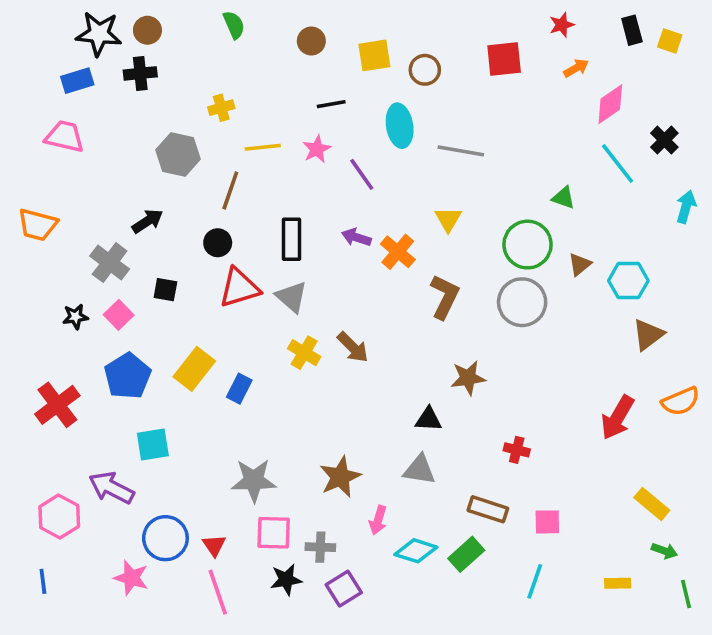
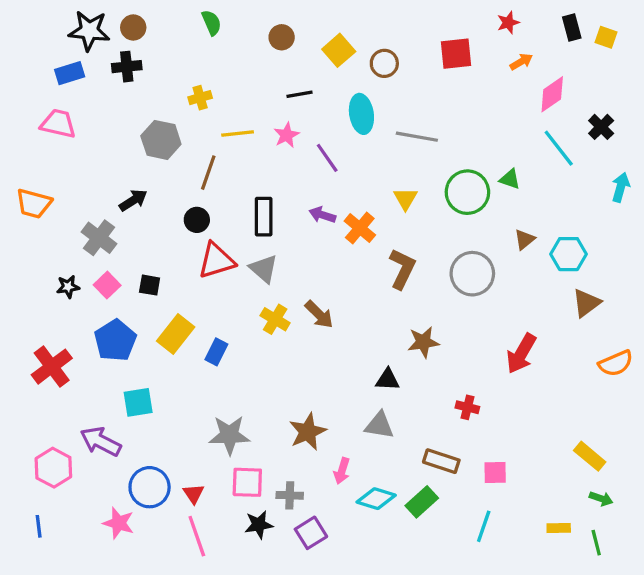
yellow square: (374, 55) -> (339, 50), turned -32
green circle: (527, 245) -> (467, 192), moved
black square: (165, 290) -> (150, 285), moved
red arrow: (618, 417) -> (521, 354), moved
green line: (686, 594) -> (596, 543), moved

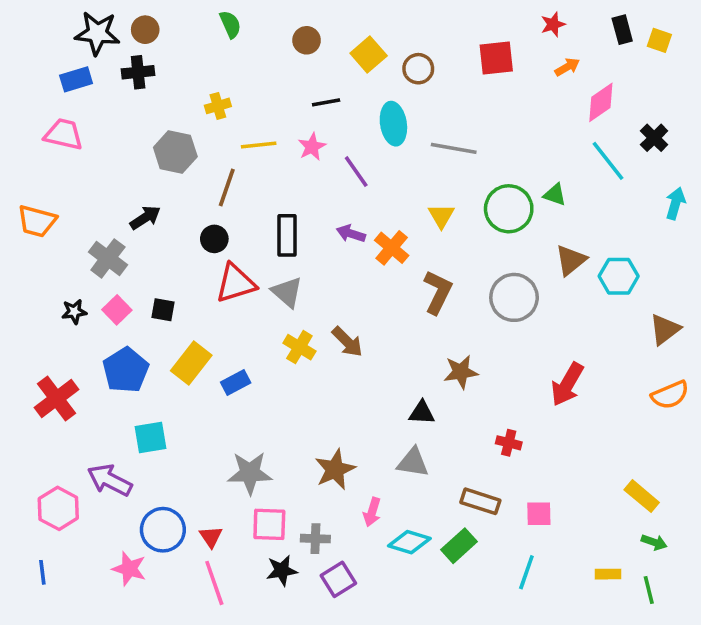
brown triangle: (524, 239) -> (571, 260), size x1.4
brown triangle: (586, 303) -> (665, 329), moved
blue rectangle: (216, 352) -> (236, 383), turned 35

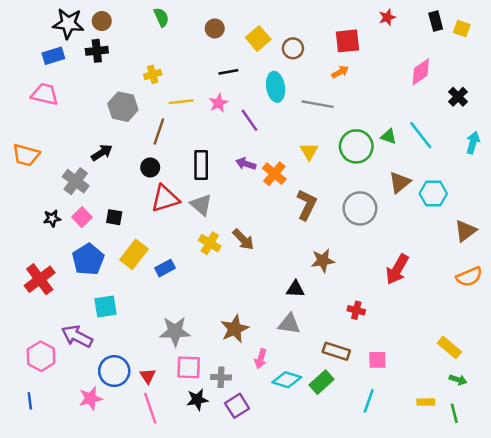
orange arrow: (567, 67) -> (340, 72), moved
cyan line: (608, 161) -> (421, 135), moved
pink star: (129, 569) -> (91, 398), turned -30

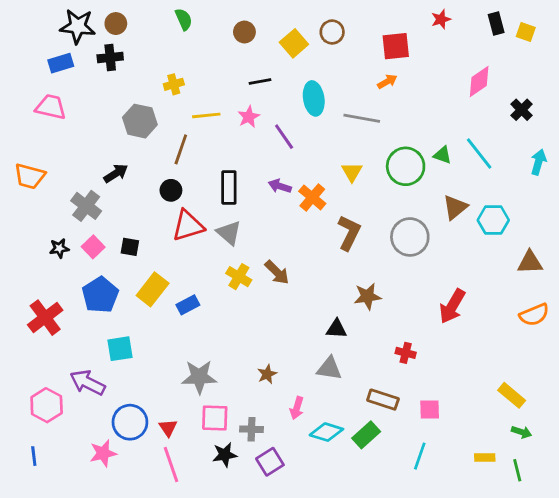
brown circle: (293, 48) -> (332, 32), moved
brown triangle: (465, 231) -> (530, 262), turned 35
brown star: (235, 329) -> (267, 374), size x0.6

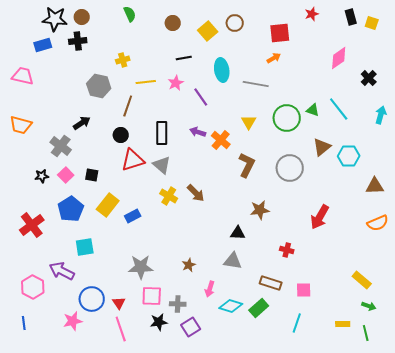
pink trapezoid: (51, 107) -> (23, 76), moved

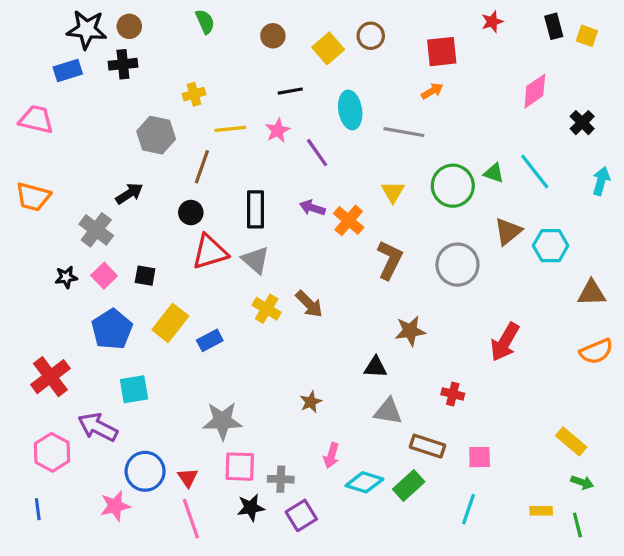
red cross: (32, 225) -> (50, 377), moved
gray triangle: (233, 261) -> (388, 411), moved
brown star: (189, 265) -> (311, 402), moved

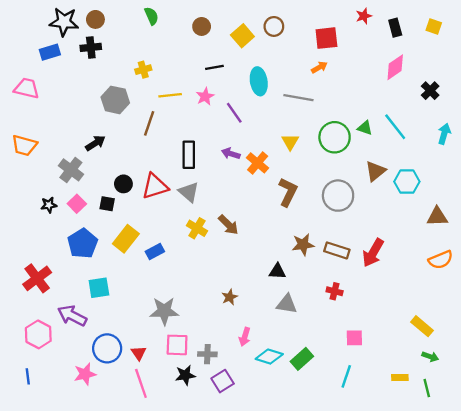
black rectangle: (554, 26) -> (395, 28), moved
black circle: (191, 213) -> (123, 184), moved
brown rectangle: (428, 446) -> (337, 250), moved

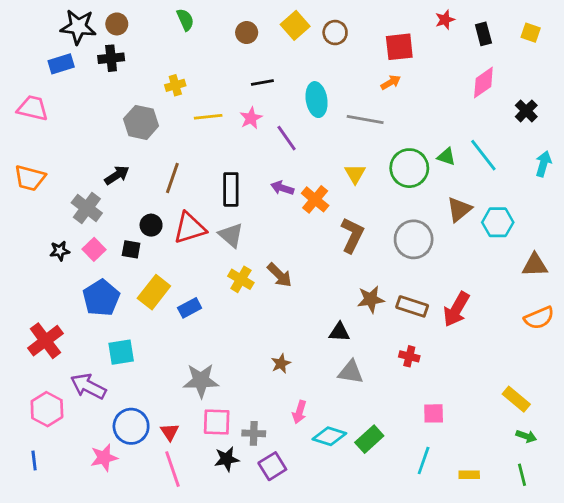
yellow square: (242, 36) -> (295, 25), moved
brown line: (149, 123) -> (172, 178), moved
yellow rectangle: (400, 378) -> (469, 475), moved

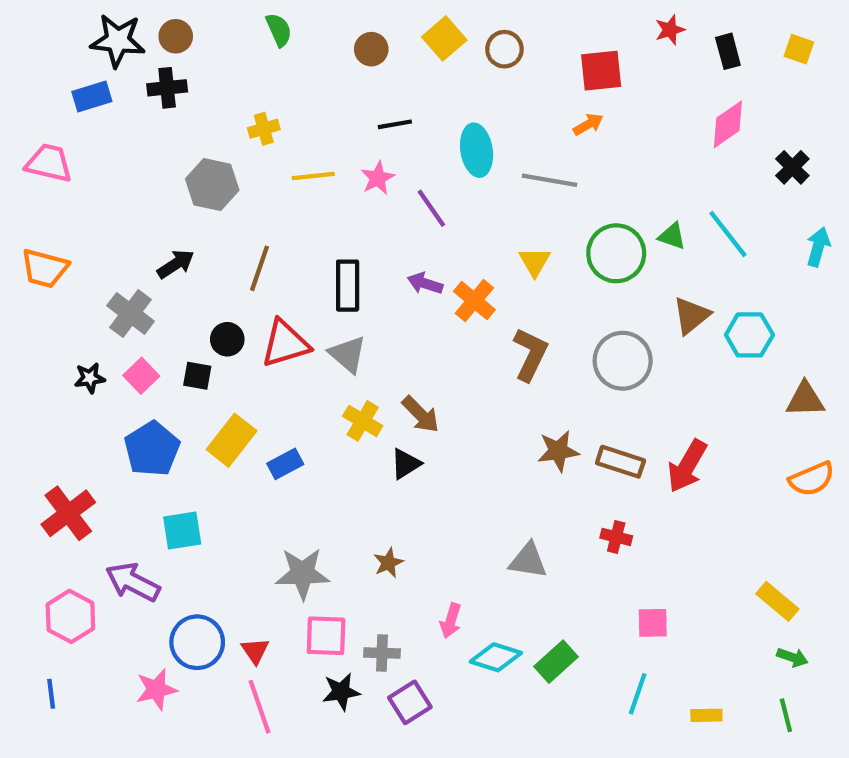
black triangle: (339, 332) -> (406, 464), moved, turned -35
brown star: (281, 363) -> (388, 563), moved

